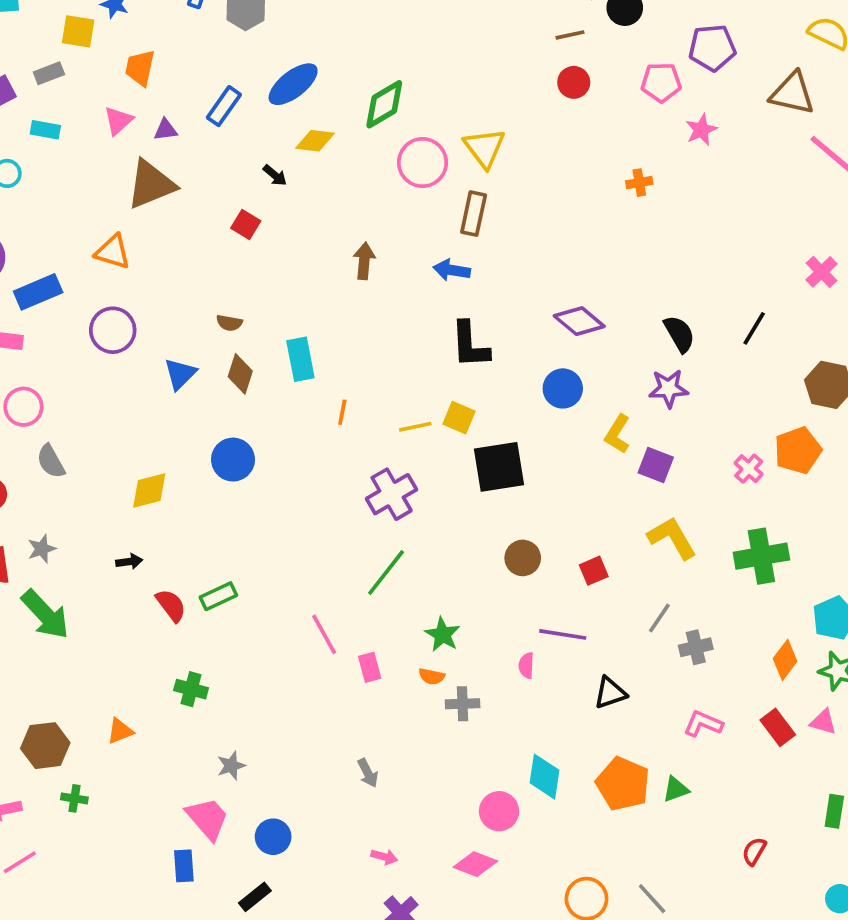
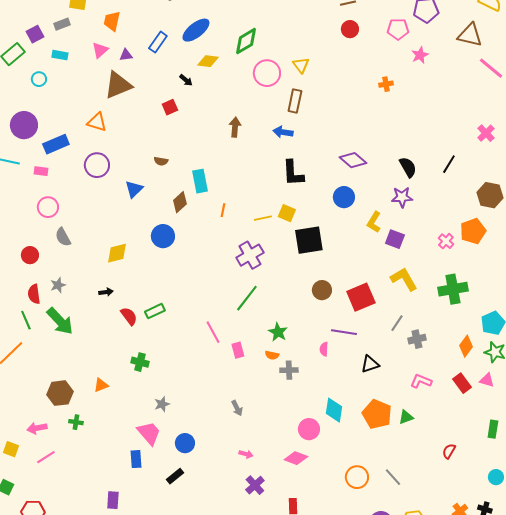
yellow triangle: (484, 148) -> (301, 65), size x0.7
red square: (246, 224) -> (170, 107), turned 35
brown diamond: (240, 374) -> (180, 202), moved, turned 30
red square: (594, 571) -> (361, 297), size x1.8

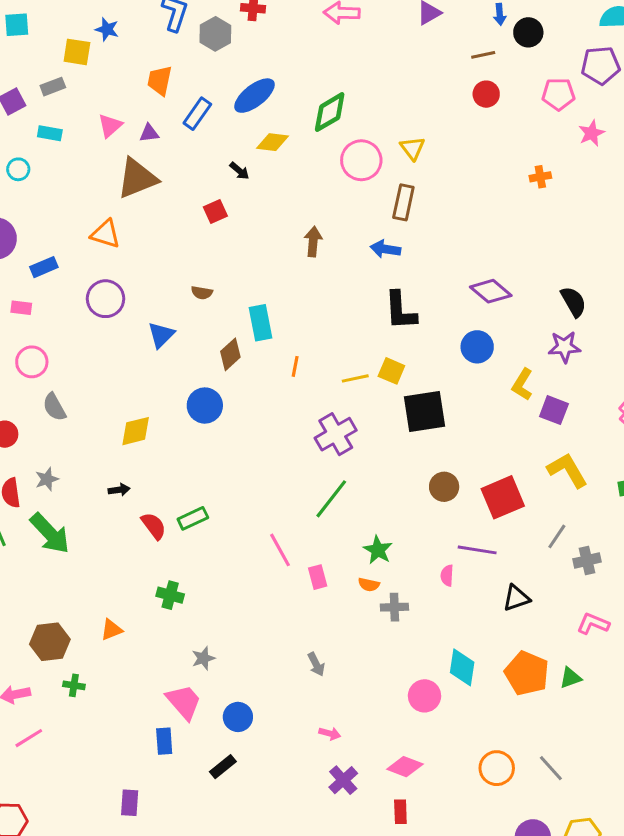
orange trapezoid: (112, 21) -> (160, 81), moved
blue rectangle: (56, 144) -> (44, 267), size x0.7
pink diamond: (296, 458) -> (405, 767), moved

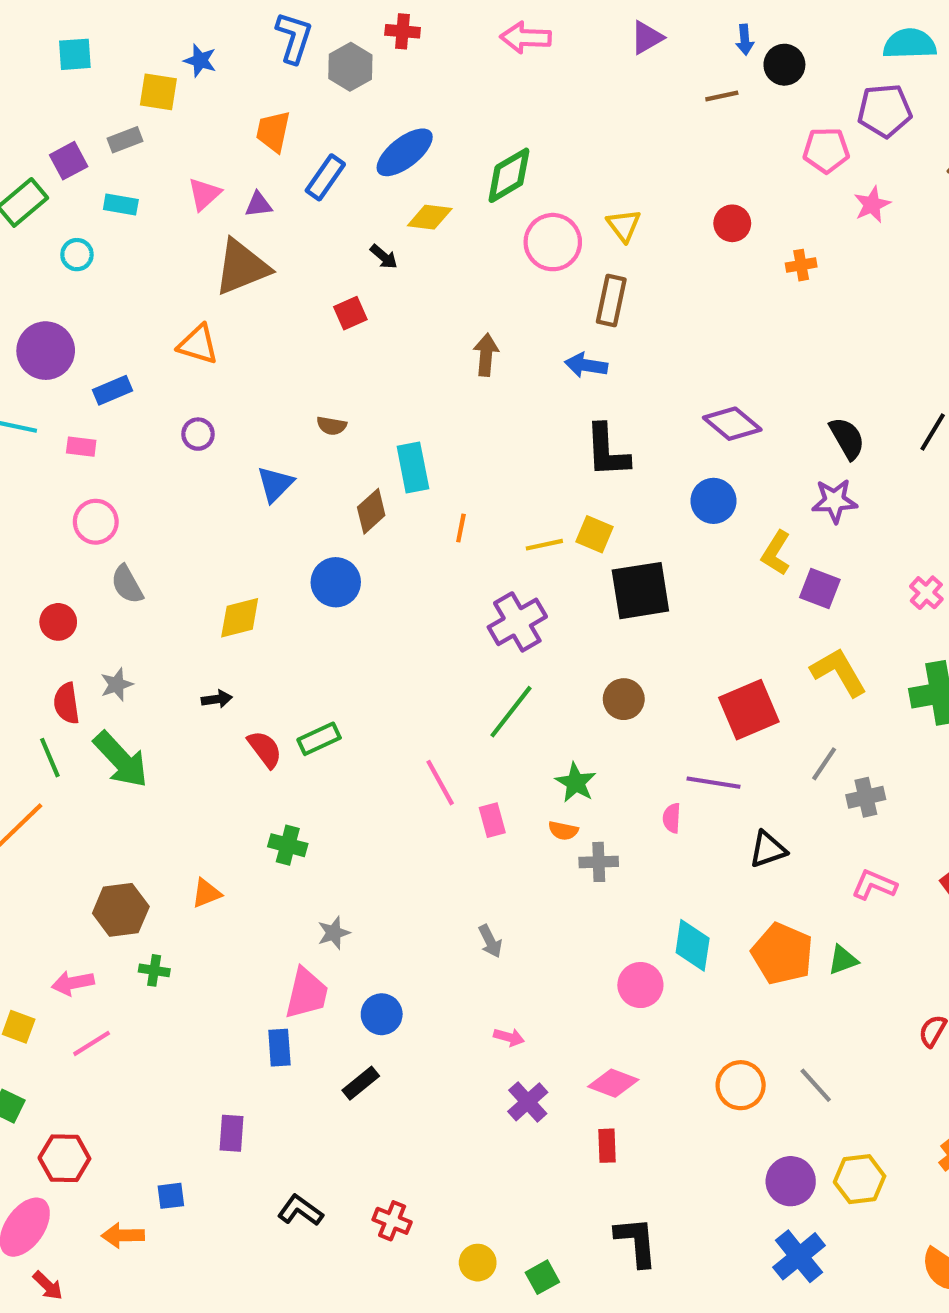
red circle: (486, 94) -> (732, 223), moved
purple circle: (106, 299) -> (198, 434), size x0.6
brown circle: (444, 487) -> (624, 699), moved
pink trapezoid: (184, 702) -> (307, 993), turned 54

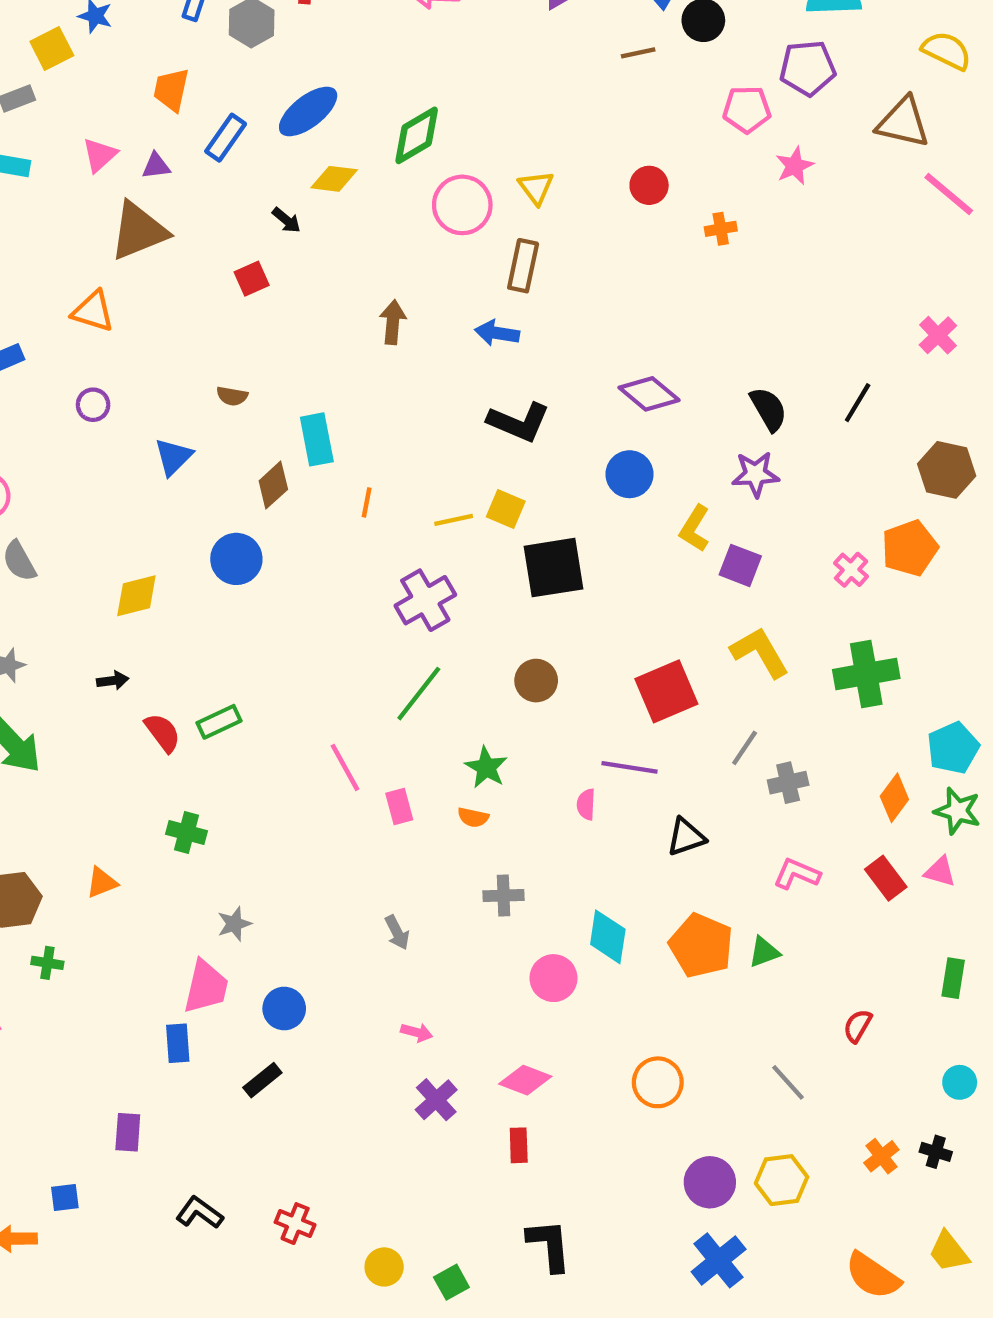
yellow square: (158, 92) -> (52, 49), turned -36
black L-shape: (607, 451) -> (519, 422), turned -64
gray cross: (599, 862) -> (504, 896), moved
gray line: (816, 1085) -> (788, 1082), moved

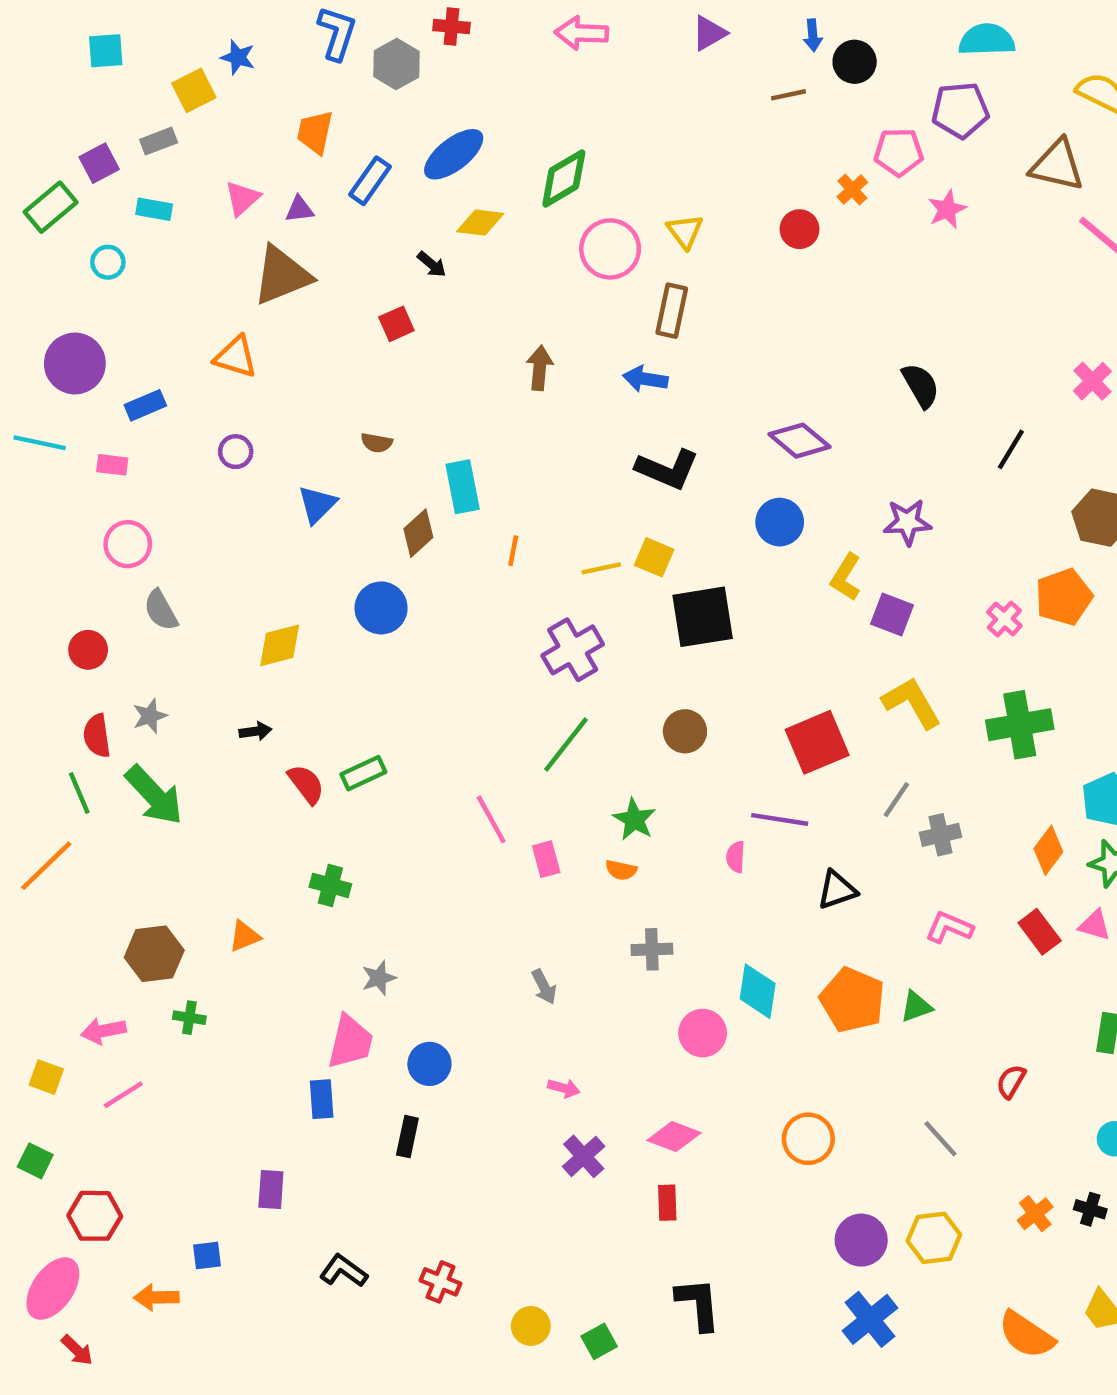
orange cross: (721, 229) -> (852, 189), moved, turned -32
black semicircle: (769, 409) -> (921, 386), moved
black rectangle: (262, 1080) -> (407, 1137), turned -39

